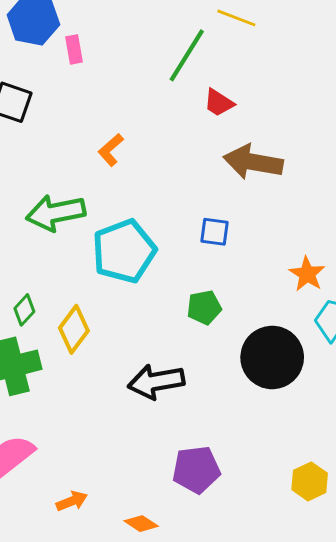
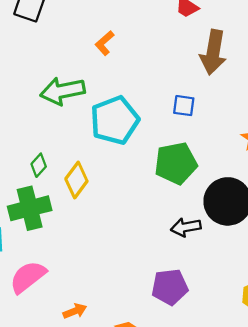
brown arrow: (253, 162) -> (213, 52), turned -90
green pentagon: (204, 307) -> (176, 163), size x1.6
black arrow: (156, 382) -> (186, 227), moved, size x0.7

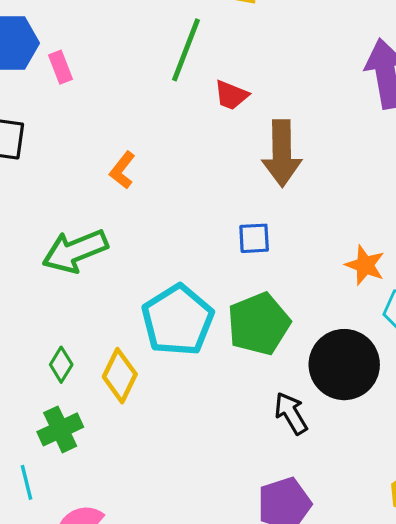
cyan pentagon: (115, 120) -> (178, 320), moved
green cross: (30, 208) -> (60, 429), size x0.7
black arrow: (186, 227) -> (291, 413), turned 80

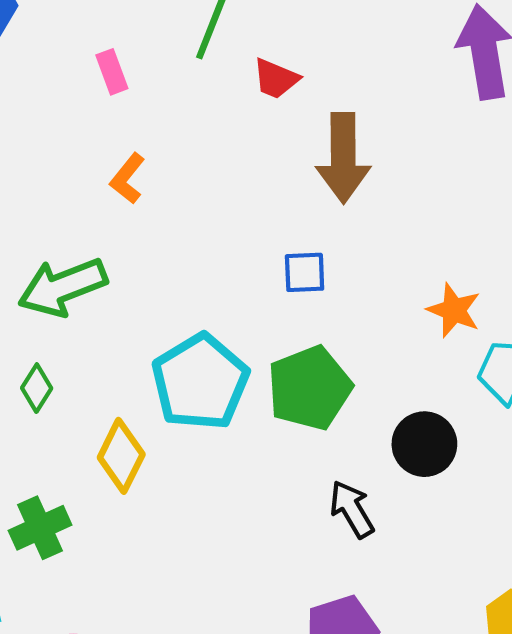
pink rectangle: (61, 67) -> (112, 72), moved
green diamond: (61, 365) -> (37, 388), moved
black circle: (344, 365) -> (424, 444), size x0.7

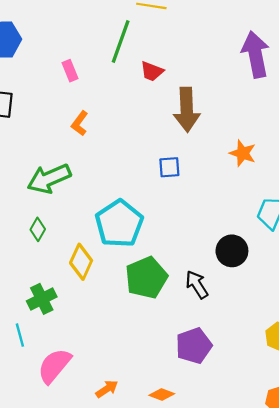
orange star: (454, 310) -> (243, 153), moved
green pentagon: (310, 388) -> (146, 278), moved

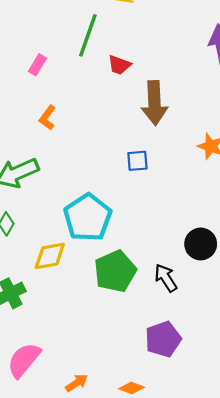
pink rectangle: (70, 71) -> (37, 65), turned 54
yellow diamond: (81, 262) -> (50, 256), turned 56

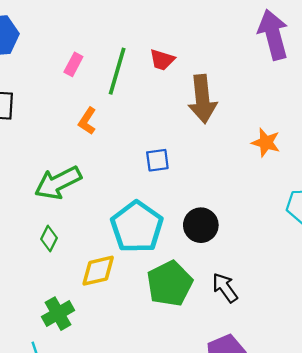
green line: (88, 35) -> (117, 71), moved
blue square: (137, 161) -> (157, 160), moved
black circle: (201, 244) -> (201, 225), moved

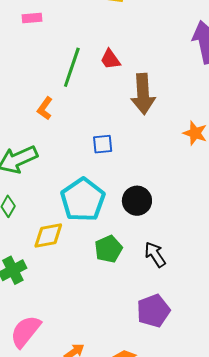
red trapezoid: (162, 60) -> (110, 59), turned 35
pink rectangle: (73, 64) -> (32, 18), moved, turned 54
green pentagon: (170, 284) -> (109, 249), size x0.7

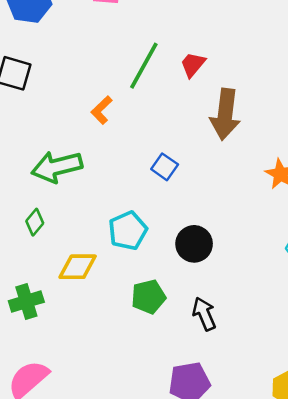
red trapezoid: (110, 59) -> (193, 65), turned 65
blue square: (103, 144) -> (165, 167), turned 30
cyan pentagon: (83, 200) -> (128, 231), size x0.7

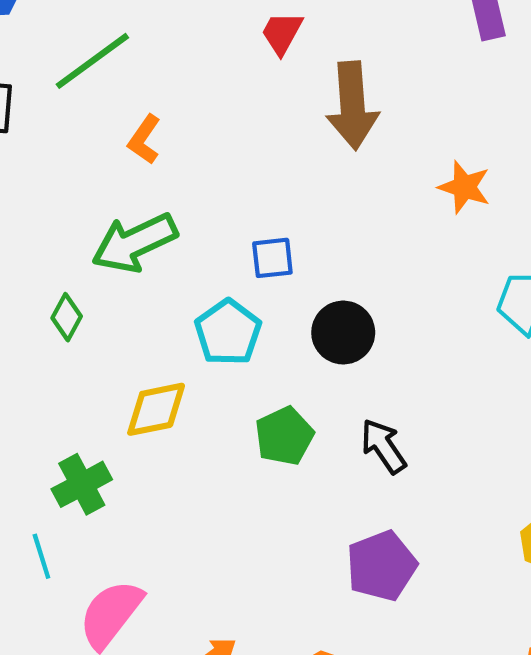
green line: (144, 66) -> (92, 61), moved, turned 36
green arrow: (57, 167) -> (134, 243), moved
blue square: (165, 167) -> (272, 258), moved, turned -30
green diamond: (35, 222) -> (67, 317), moved

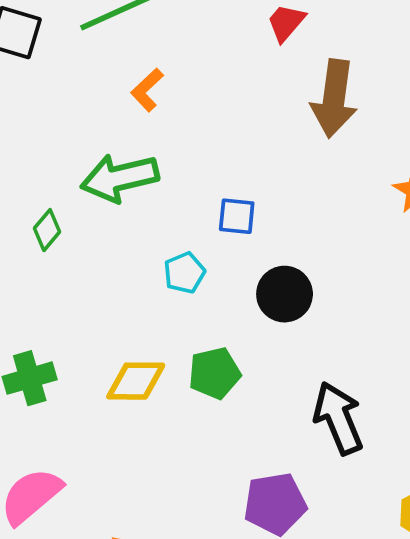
cyan pentagon: (228, 332) -> (184, 273), size x0.7
yellow diamond: (156, 409) -> (136, 381), moved
black arrow: (383, 446) -> (338, 418), moved, size x1.4

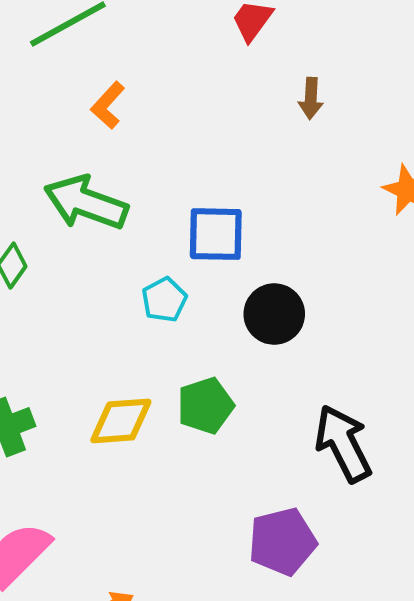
brown arrow: (334, 99) -> (311, 98), size x0.5
green arrow: (120, 178) -> (86, 203), turned 38
blue square: (237, 216) -> (216, 234), size x1.4

